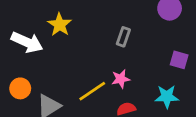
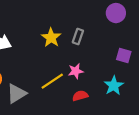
yellow star: (60, 25) -> (51, 38), moved
cyan star: (167, 97) -> (114, 86), turned -30

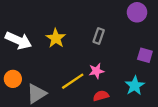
yellow star: (51, 38) -> (56, 38), moved

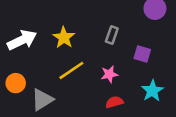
white arrow: (19, 41) -> (22, 40), turned -50
purple square: (145, 55) -> (142, 54), moved
yellow line: (73, 81) -> (71, 70), moved

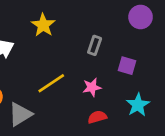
yellow star: (64, 38) -> (43, 25), moved

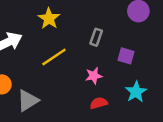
yellow line: (51, 83) -> (54, 57), moved

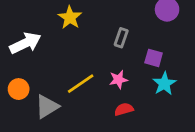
yellow line: (54, 57) -> (81, 84), moved
cyan star: (136, 92) -> (164, 84), moved

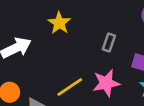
pink star: (118, 80) -> (106, 83), size x1.5

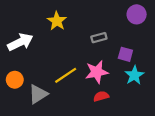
gray rectangle: (109, 43) -> (99, 38), turned 56

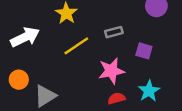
yellow line: (66, 75) -> (76, 46), moved
cyan star: (134, 75) -> (149, 91), moved

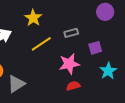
purple square: (144, 51) -> (95, 48), turned -32
cyan star: (149, 91) -> (108, 71), moved

